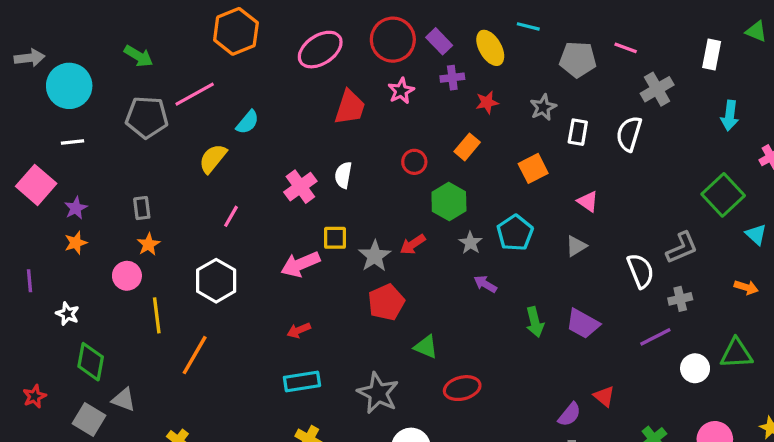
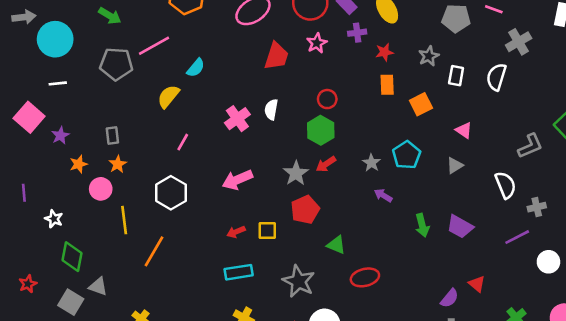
orange rectangle: (467, 147) -> (387, 85), moved, turned -42
green hexagon: (449, 201) -> (321, 130), moved
yellow square: (335, 238) -> (267, 231), moved
orange star: (76, 243) -> (79, 164), moved
gray L-shape: (682, 248) -> (530, 146), moved

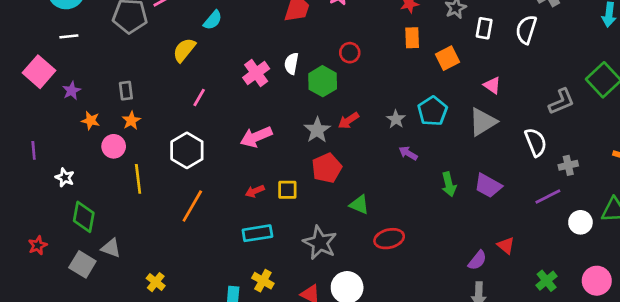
green hexagon: (321, 130) -> (323, 81), moved
orange star: (79, 164) -> (91, 121), turned 30
gray triangle: (455, 165) -> (483, 122), size x1.6
orange line: (154, 251) -> (192, 206), moved

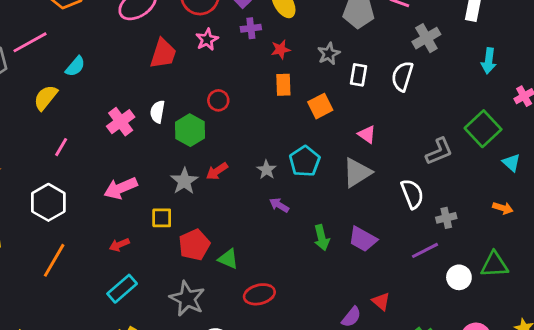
red pentagon: (327, 168) -> (194, 245), moved
yellow square: (287, 190) -> (162, 218), moved
cyan rectangle: (257, 233) -> (122, 289), turned -32

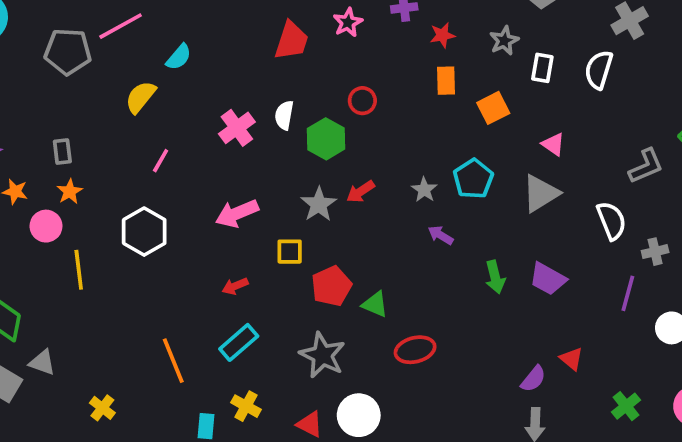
purple line: (425, 250) -> (628, 293), turned -48
orange line: (54, 260) -> (173, 361), moved, turned -52

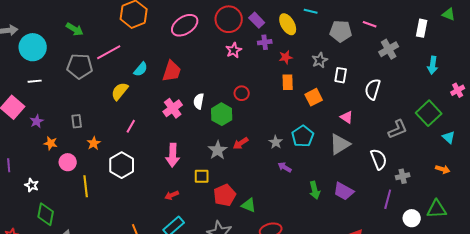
red trapezoid: (291, 41) -> (172, 71), moved
white semicircle: (599, 70) -> (373, 89), moved
orange star: (70, 192) -> (94, 143), moved
pink arrow: (237, 213) -> (173, 155), turned -65

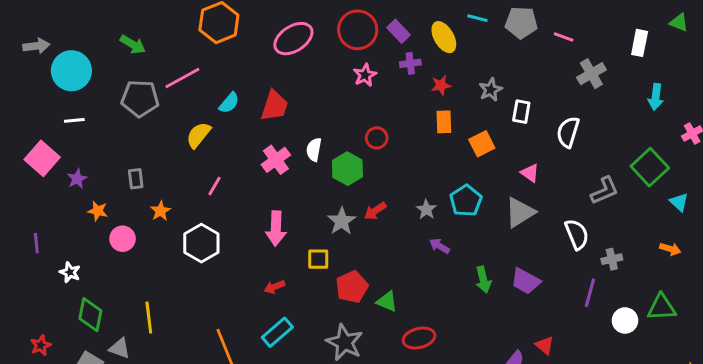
gray pentagon: (341, 31) -> (521, 23), moved
yellow line: (86, 186) -> (149, 318), moved

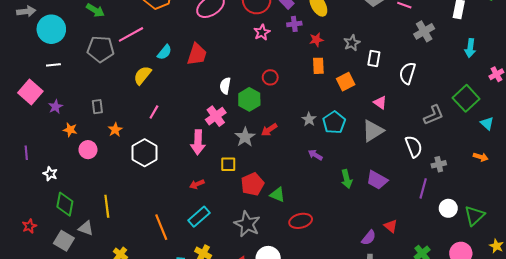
pink cross: (276, 160) -> (216, 116), moved
gray star: (426, 209) -> (309, 119), moved
green triangle: (662, 307) -> (474, 216), moved, turned -40

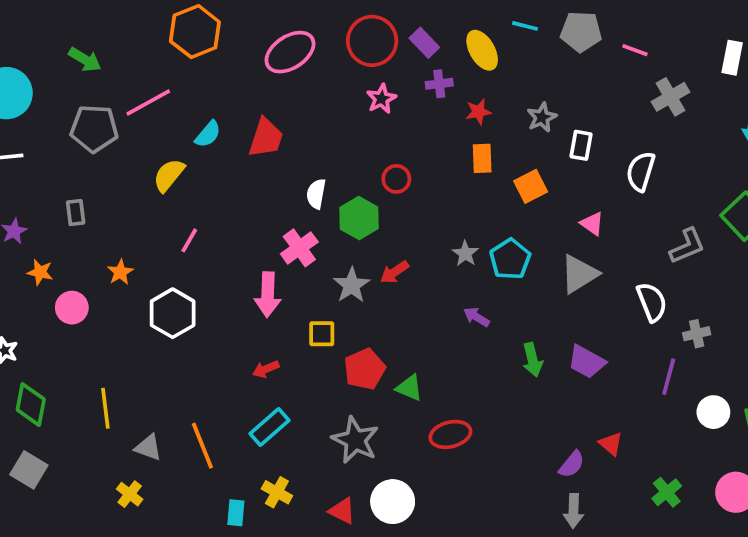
gray rectangle: (97, 107) -> (76, 212), moved
gray triangle: (86, 228) -> (148, 447), moved

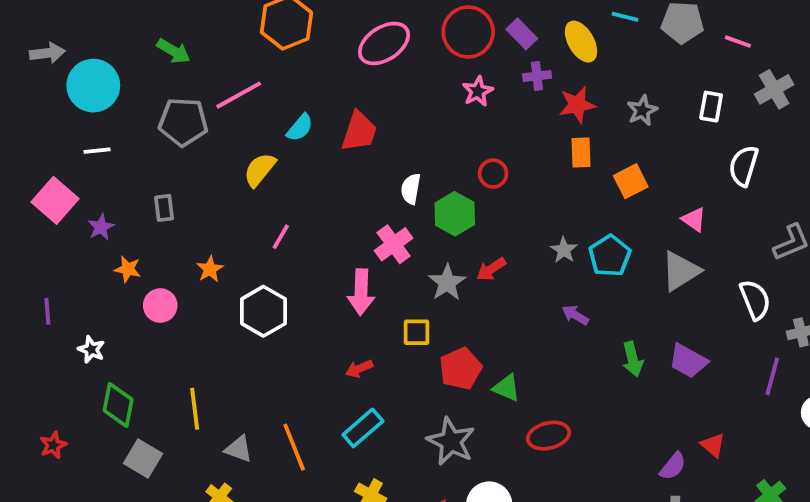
red star: (478, 112) -> (577, 105), size x1.4
white rectangle: (581, 145) -> (711, 107), moved
gray square: (29, 470) -> (143, 459), moved

